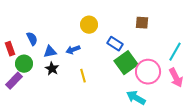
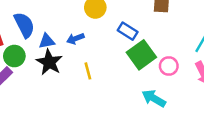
blue semicircle: (32, 39) -> (24, 25), size x1.5
black star: (52, 69) -> (49, 62), size x1.5
pink circle: (148, 72) -> (169, 66), size x0.6

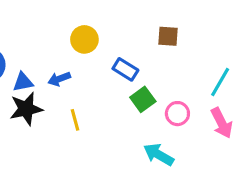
green square: (141, 55) -> (143, 99), size x0.7
black star: (49, 62) -> (26, 109), turned 30

